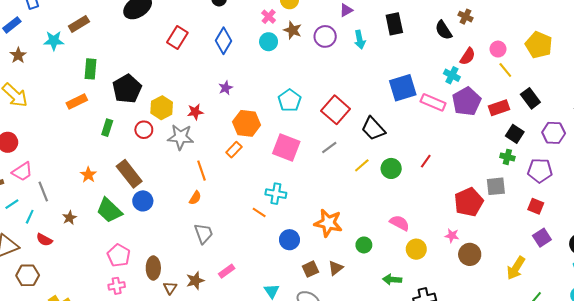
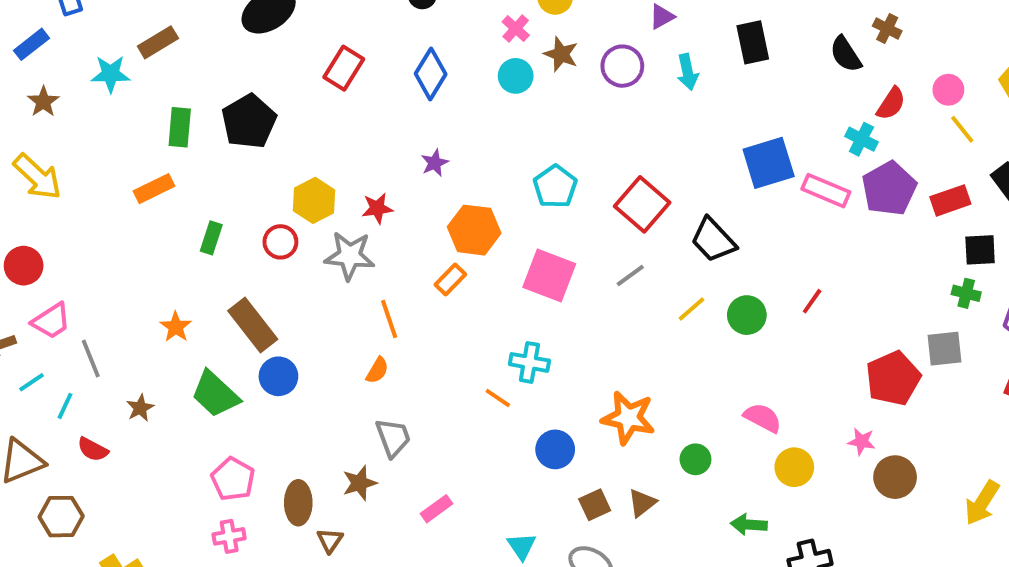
black pentagon: (127, 89) -> (249, 121), moved
black square: (515, 134) -> (980, 250), turned -36
brown star: (195, 281) -> (360, 483), moved

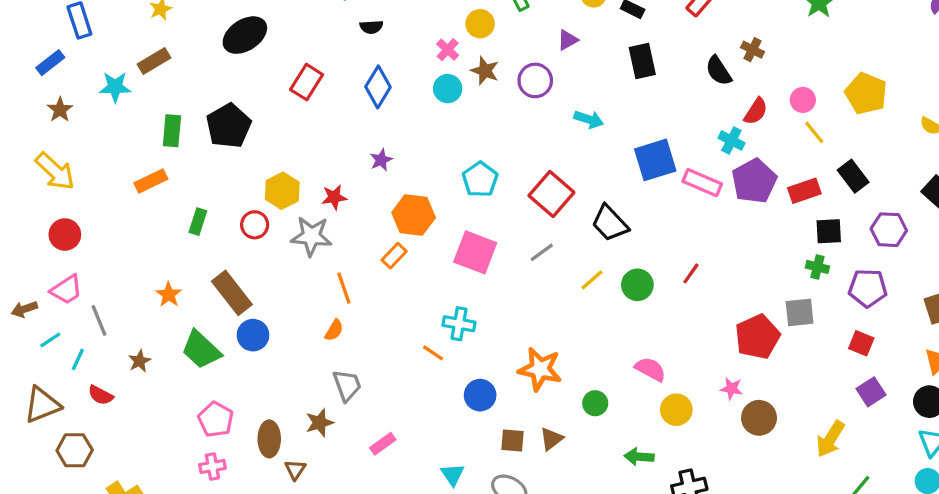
cyan arrow: (688, 72) -> (589, 119), moved, turned -60
red circle: (24, 266) -> (65, 235), moved
brown square: (595, 505) -> (513, 441), turned 30

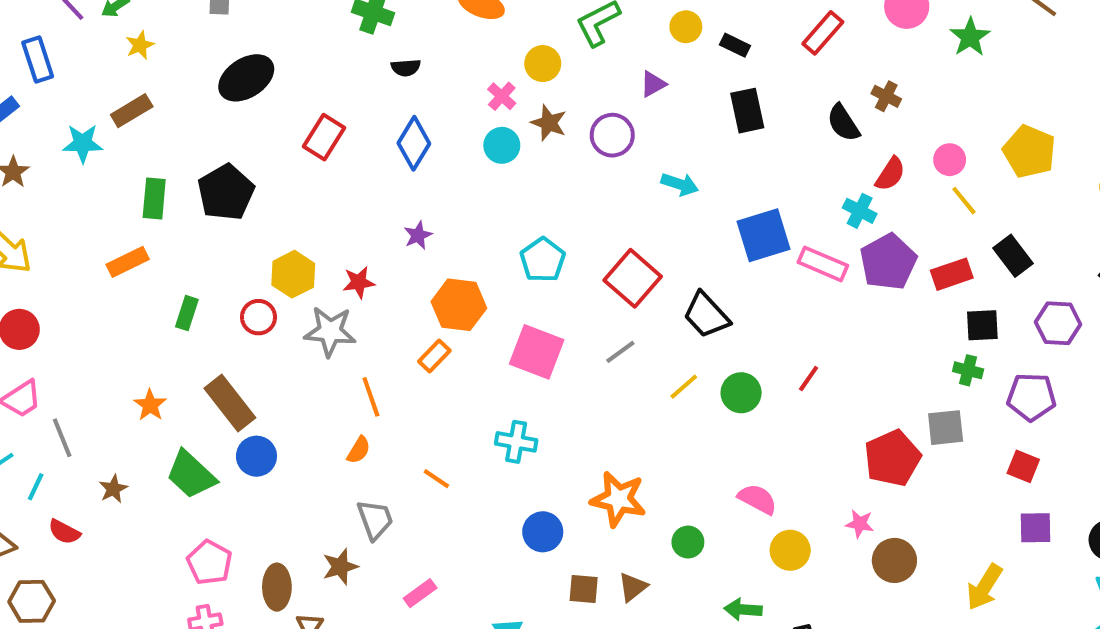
orange line: (433, 353) -> (436, 479), moved
purple square: (871, 392) -> (1036, 528), turned 32

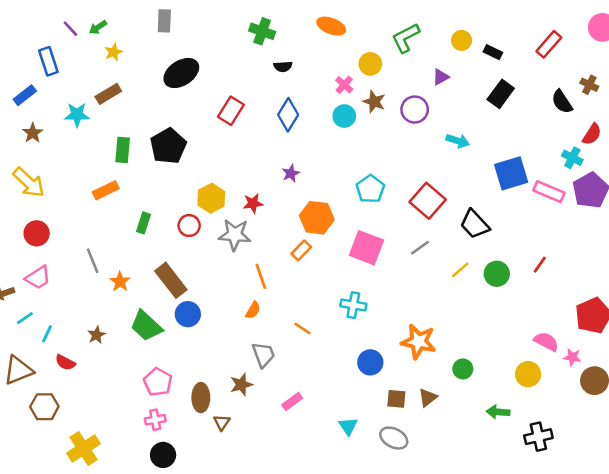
black rectangle: (747, 111) -> (501, 94), turned 48
gray line: (62, 438) -> (93, 261), moved
pink semicircle: (757, 499) -> (546, 342), moved

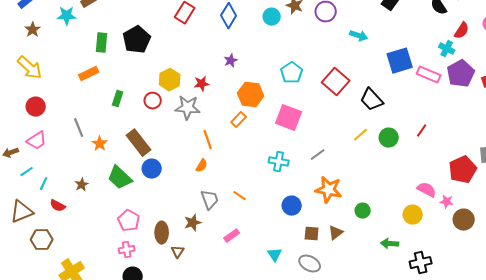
gray line: (420, 248) -> (318, 155), moved
orange line: (303, 329) -> (240, 196), moved

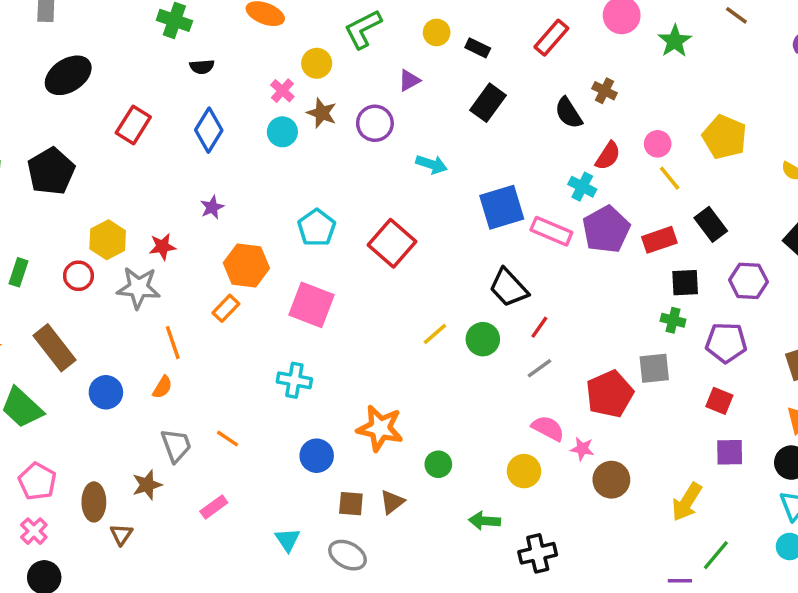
black trapezoid: (372, 100) -> (509, 288), moved
gray line: (318, 155) -> (539, 368), moved
blue circle: (152, 169) -> (106, 392), moved
pink cross: (127, 250) -> (34, 531), turned -35

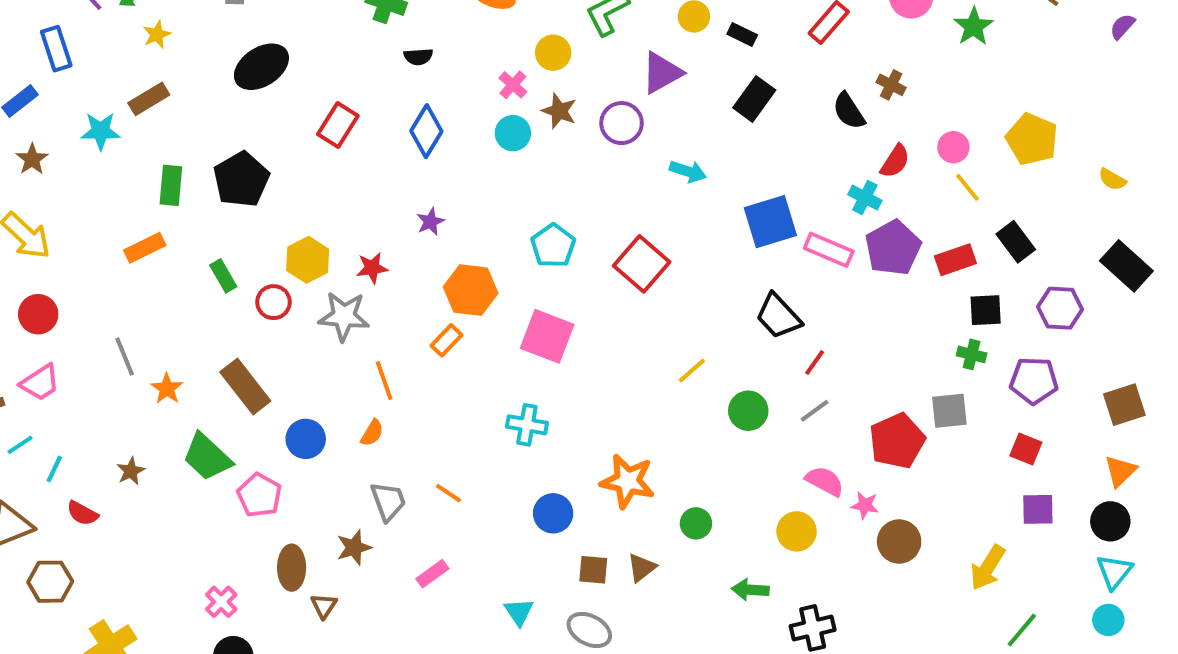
purple triangle: (409, 80) -> (662, 73), size x1.6
green rectangle: (19, 272) -> (223, 276), moved, turned -48
green circle: (483, 339) -> (748, 411), moved
pink pentagon: (37, 481) -> (259, 495), moved

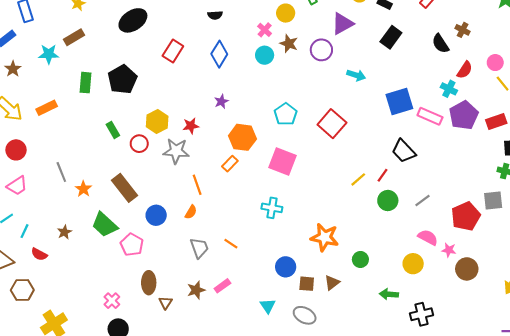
orange rectangle: (145, 248) -> (47, 108), moved
red line: (815, 362) -> (383, 175), moved
blue circle: (553, 513) -> (286, 267), moved
brown star: (354, 548) -> (196, 290), moved

